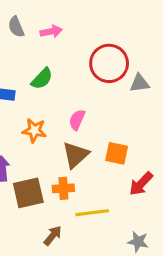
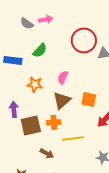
gray semicircle: (16, 27) -> (27, 23), moved, turned -32
brown arrow: (53, 236) -> (47, 153), turned 80

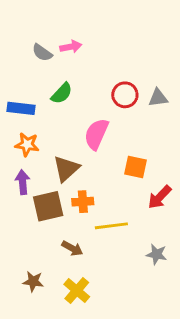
red circle: (84, 40) -> (125, 95), moved, size x0.7
pink semicircle: (63, 77) -> (96, 134), size x1.5
orange star: (35, 84) -> (27, 144), moved
brown triangle: (62, 100) -> (66, 169), moved

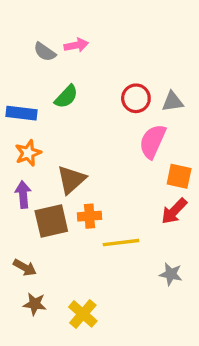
pink semicircle: (96, 134) -> (153, 141), moved
orange star: (27, 144) -> (28, 153), turned -30
orange square: (135, 167) -> (179, 176), moved
brown arrow: (72, 248) -> (25, 268), moved

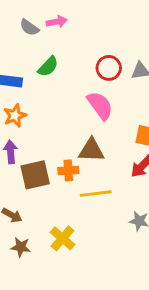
pink semicircle: (153, 141) -> (100, 106), moved, turned 120
brown triangle: (71, 180) -> (91, 150), moved, turned 44
yellow cross: (83, 314) -> (63, 238), moved

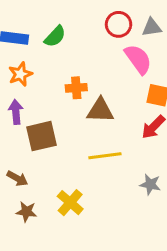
green semicircle: (48, 67) -> (55, 36), moved
pink semicircle: (100, 106) -> (138, 59), moved
orange cross: (68, 170) -> (76, 88), moved

